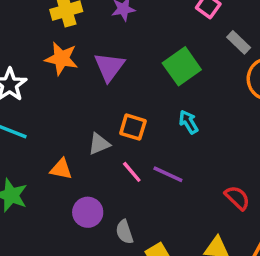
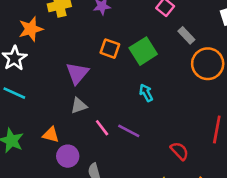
orange star: (61, 59) -> (31, 29), moved, turned -30
purple triangle: (109, 67) -> (77, 73), moved
orange square: (133, 127) -> (110, 49), moved
orange triangle: (61, 169) -> (51, 135), moved

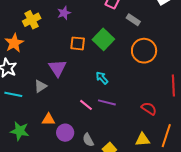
orange circle: (208, 64) -> (144, 51), moved
cyan arrow: (146, 93) -> (102, 78), moved
gray triangle: (79, 106) -> (40, 86), moved

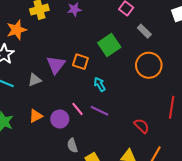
orange square: (78, 43) -> (80, 62), moved
orange triangle: (48, 119) -> (36, 116), turned -40
purple circle: (65, 133) -> (60, 119), moved

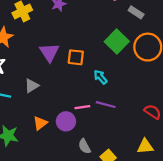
green square: (109, 45) -> (117, 41), moved
purple triangle: (56, 65) -> (49, 52), moved
pink line: (78, 109) -> (82, 107), turned -48

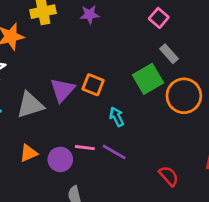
gray rectangle: (136, 12) -> (169, 54), moved
purple triangle: (49, 52) -> (62, 90), moved
gray triangle: (32, 86) -> (30, 105), size x1.5

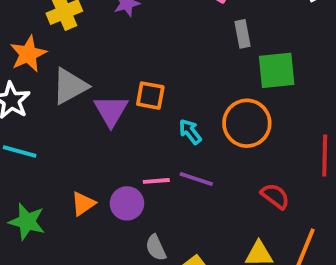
gray rectangle: (169, 54) -> (243, 34), turned 42
green square: (148, 79) -> (277, 70), moved, turned 36
orange circle: (184, 96) -> (247, 123), moved
gray triangle: (30, 105) -> (70, 86), moved

